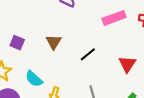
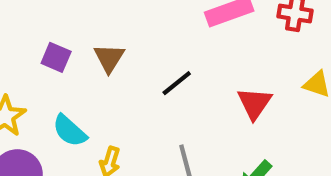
purple square: (17, 43) -> (56, 57), moved

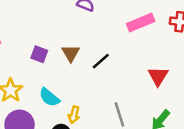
black line: (177, 83) -> (101, 61), moved

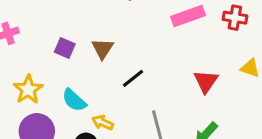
black line: (101, 61) -> (133, 78), moved
yellow arrow: (74, 115) -> (103, 123), turned 96

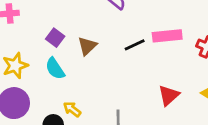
black line: (133, 78) -> (135, 45), moved
cyan semicircle: (74, 100) -> (55, 69), moved

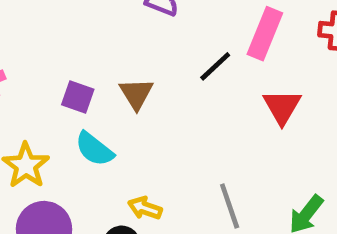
pink rectangle: (167, 36) -> (265, 34), turned -44
red triangle: (169, 95) -> (282, 107), moved

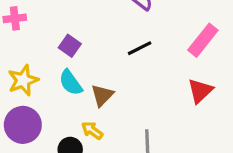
black line: (215, 66) -> (140, 48), moved
brown triangle: (136, 94) -> (102, 95), moved

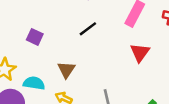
cyan semicircle: (71, 83) -> (34, 83), moved, turned 145

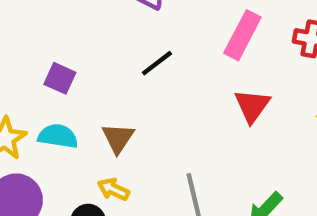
cyan semicircle: (34, 83) -> (58, 136), moved

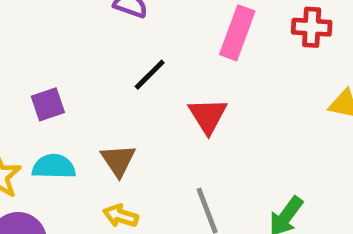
purple square: (60, 78) -> (48, 104), turned -36
red triangle: (252, 106) -> (208, 116), moved

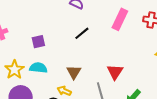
red triangle: (208, 116) -> (115, 72), moved
brown triangle: (118, 160) -> (74, 72), moved

